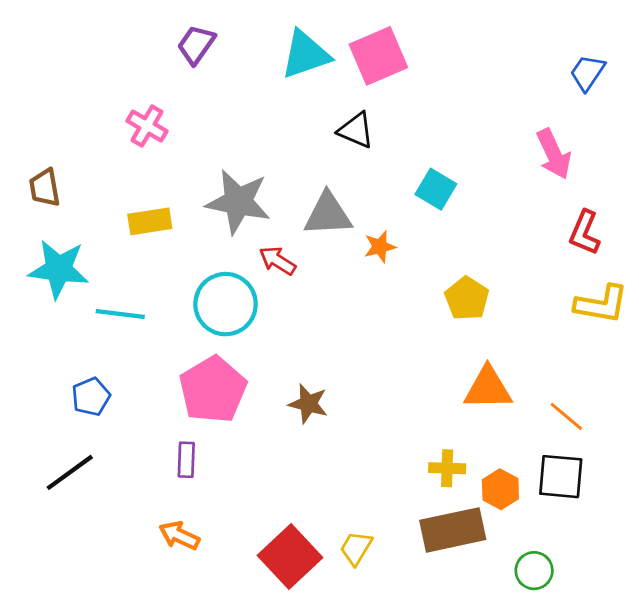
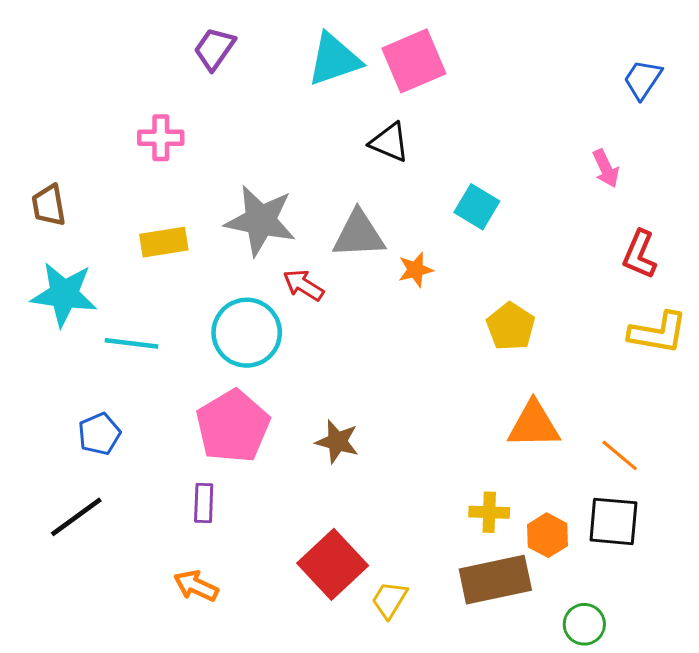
pink cross: (147, 126) -> (161, 138), turned -30
pink arrow: (554, 154) -> (606, 168), size x0.7
red square: (290, 557) -> (333, 564), moved

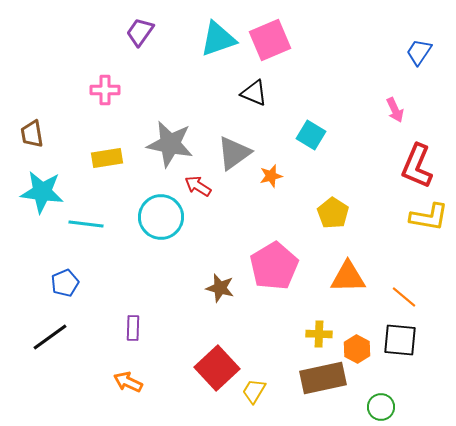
gray triangle: (359, 234) -> (234, 153), turned -33
red L-shape: (640, 254) -> (417, 166), size x1.4
pink pentagon: (233, 426) -> (274, 266), moved

